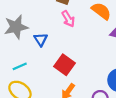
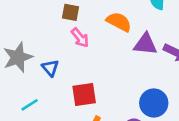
red square: (65, 65) -> (84, 94), turned -36

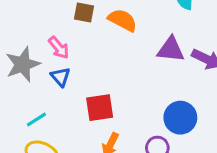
orange semicircle: (119, 22) -> (122, 20), moved
pink arrow: (80, 38) -> (59, 48), moved

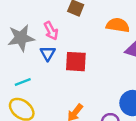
orange semicircle: (122, 20) -> (118, 25), moved, turned -30
red square: (100, 108) -> (76, 62), moved

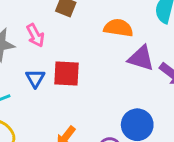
blue triangle: (48, 53) -> (35, 78), moved

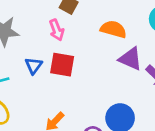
pink arrow: (35, 35) -> (57, 30), moved

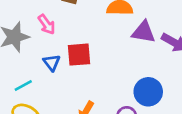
pink arrow: (57, 30) -> (47, 24), moved

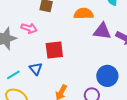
pink arrow: (47, 24) -> (29, 28), turned -35
blue triangle: (52, 63) -> (36, 69), moved

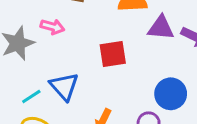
red square: (54, 50) -> (113, 54), moved
blue triangle: (36, 69) -> (64, 86), size x1.5

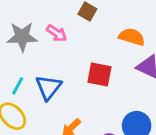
cyan line: (31, 97) -> (18, 86), turned -48

